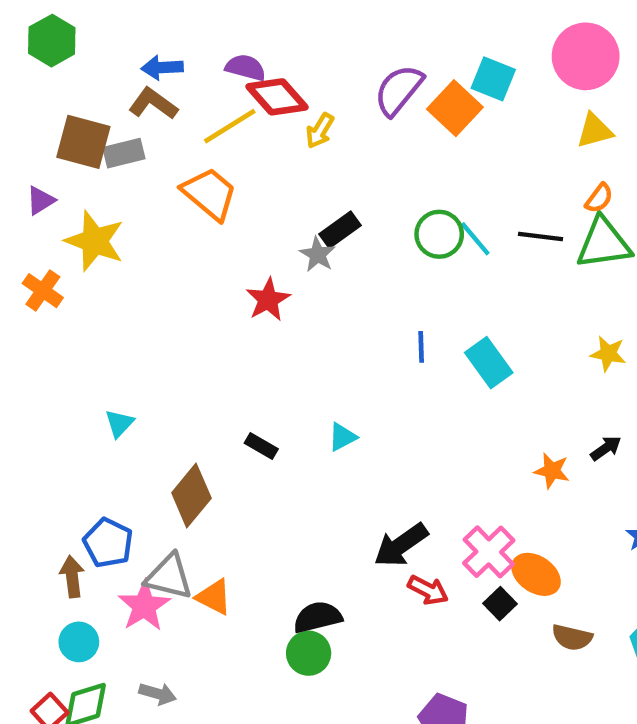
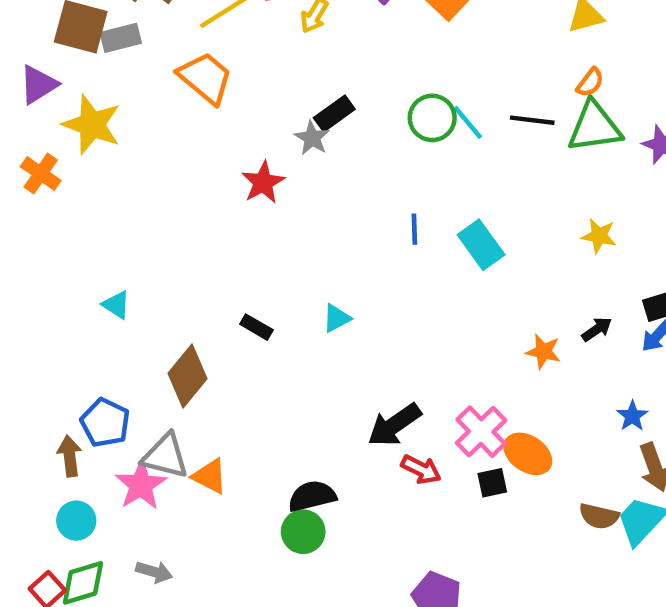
purple triangle: (41, 200) -> (38, 85), size x1.4
cyan triangle: (119, 423) -> (116, 305), turned -40
black square: (500, 604) -> (492, 483), turned 32
brown semicircle: (572, 637) -> (599, 516), moved

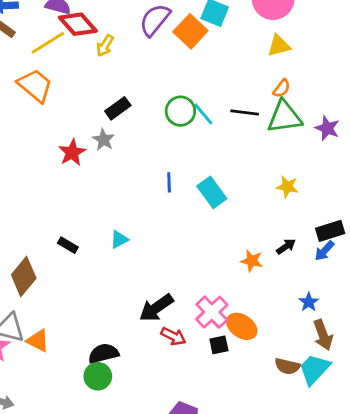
gray star: (312, 138) -> (104, 140), moved

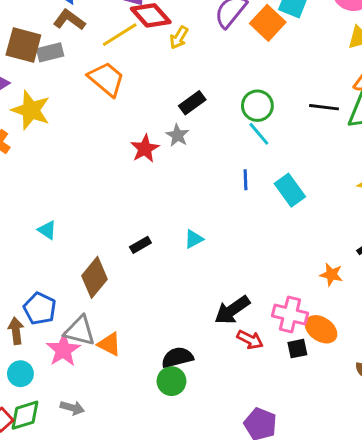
cyan line: (203, 114) -> (259, 134), moved
black rectangle: (68, 245) -> (140, 245), turned -60
orange star: (252, 261) -> (331, 275), moved
pink cross: (212, 312) -> (290, 314), turned -32

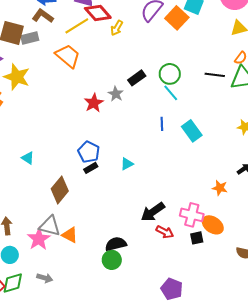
black rectangle: (192, 103) -> (137, 78), moved
blue pentagon: (40, 309) -> (89, 152), moved

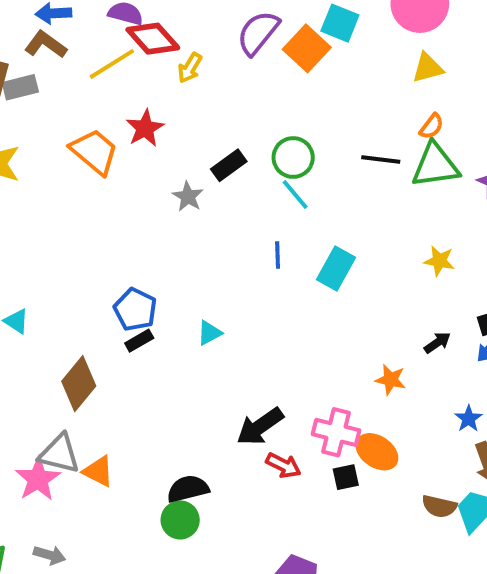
orange trapezoid: (68, 56) -> (94, 152), moved
red star: (94, 103) -> (145, 128), moved
cyan rectangle: (192, 131) -> (336, 269), turned 65

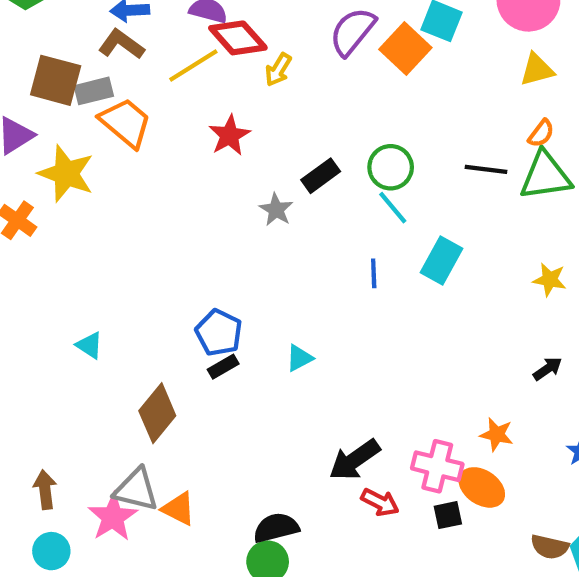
orange trapezoid: (94, 152) -> (126, 123), moved
cyan rectangle: (336, 269) -> (441, 261), moved
orange star: (391, 380) -> (497, 434), moved

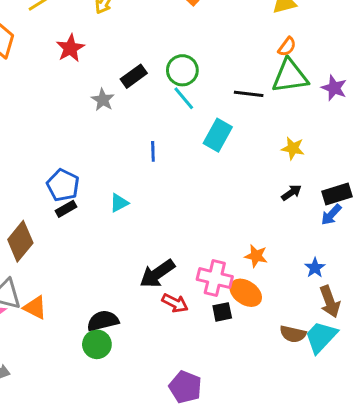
black line: (486, 169) -> (249, 94), moved
blue line: (374, 273) -> (153, 151), moved
black arrow: (548, 369) -> (291, 193), moved

